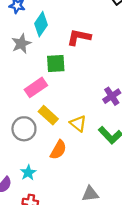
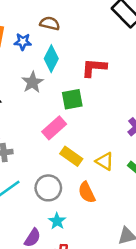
gray circle: (24, 129) -> (48, 188), moved
orange semicircle: (58, 150) -> (87, 192), turned 132

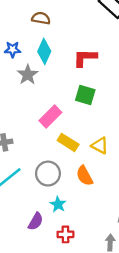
blue star: (23, 42) -> (13, 49), moved
green square: (72, 99) -> (85, 95), moved, turned 30

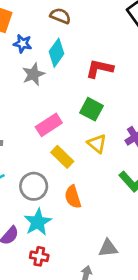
yellow triangle: (100, 146) -> (97, 144), moved
cyan star: (58, 204) -> (38, 222), size x1.5

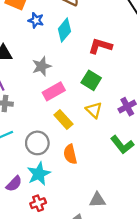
gray star: (33, 74) -> (42, 66), moved
red cross: (39, 256) -> (38, 203), turned -35

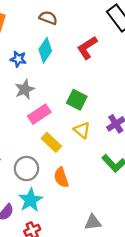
blue star: (36, 20) -> (18, 59), moved
red L-shape: (100, 46) -> (87, 48), moved, turned -45

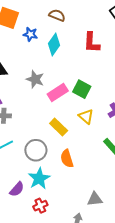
red L-shape: (87, 48) -> (92, 43), turned -55
blue star: (18, 59) -> (30, 34), moved
gray star: (25, 89) -> (35, 79), turned -30
pink rectangle: (39, 114) -> (58, 93), moved

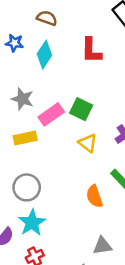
yellow rectangle: (59, 127) -> (25, 138), moved, turned -54
orange semicircle: (67, 159) -> (94, 196), moved

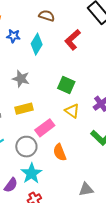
brown semicircle: (47, 18) -> (47, 16), moved
red L-shape: (91, 50) -> (73, 40), turned 50
pink rectangle: (51, 114) -> (45, 128), moved
orange semicircle: (94, 196) -> (60, 152), moved

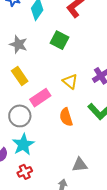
green square: (66, 85) -> (60, 40), moved
yellow rectangle: (24, 109) -> (20, 76), turned 66
orange semicircle: (60, 152) -> (66, 117), moved

